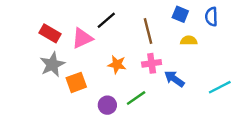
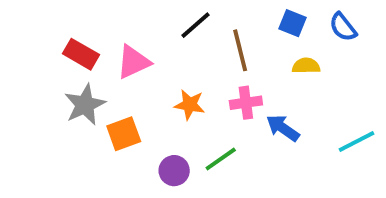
blue semicircle: (211, 17) -> (343, 27), turned -36
black line: (106, 20) -> (195, 25), moved

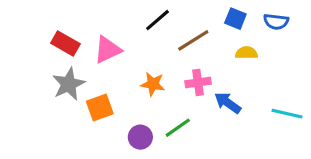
blue semicircle: (343, 27) -> (276, 22), turned -45
brown line: (240, 50) -> (193, 40), turned 72
cyan line: (357, 142) -> (287, 114), turned 40

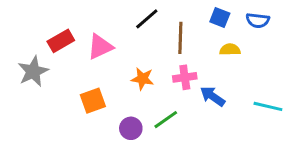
brown line: (193, 40) -> (180, 38), turned -56
red rectangle: (65, 43) -> (61, 41), turned -60
gray star: (69, 84) -> (33, 71), moved

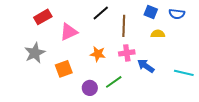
red rectangle: (61, 41) -> (43, 17), moved
gray star: (33, 71) -> (35, 53), moved

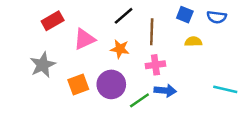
orange star: (98, 54) -> (120, 49), moved
blue arrow: (146, 66) -> (165, 91), moved, turned 150
purple circle: (90, 88) -> (111, 84), moved, size x1.5

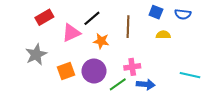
black line: (124, 16) -> (92, 18), moved
pink cross: (155, 65) -> (132, 67), moved
blue arrow: (165, 91) -> (146, 84), moved

